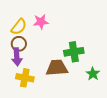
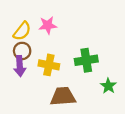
brown trapezoid: (57, 68) -> (63, 96), moved
yellow cross: (25, 78) -> (49, 65), moved

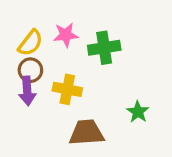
green cross: (86, 60) -> (104, 48), moved
green star: (108, 86) -> (138, 112), moved

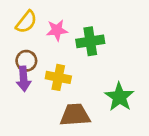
yellow semicircle: (30, 43) -> (26, 22), moved
green star: (138, 112) -> (119, 97), size x1.5

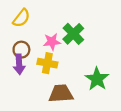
pink star: (57, 30) -> (52, 42), moved
green cross: (90, 41) -> (73, 34), turned -35

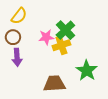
brown circle: (21, 50) -> (13, 37), moved
yellow cross: (47, 63) -> (61, 45), moved, turned -30

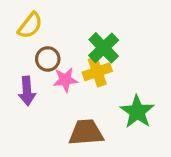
brown circle: (13, 37) -> (48, 59), moved
pink star: (46, 37) -> (65, 80), moved

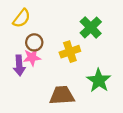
green cross: (104, 48) -> (91, 27), moved
pink star: (65, 80) -> (32, 57), moved

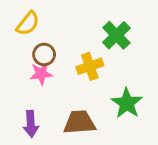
purple arrow: (19, 65) -> (31, 124), moved

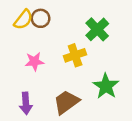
brown circle: (44, 54) -> (41, 18), moved
brown trapezoid: (80, 122) -> (66, 102), turned -32

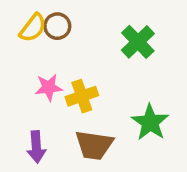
yellow cross: (75, 55) -> (82, 96), moved
brown trapezoid: (66, 102) -> (94, 145), turned -136

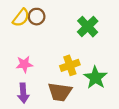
pink star: (49, 87) -> (24, 64), moved
yellow cross: (82, 96) -> (70, 65), moved

